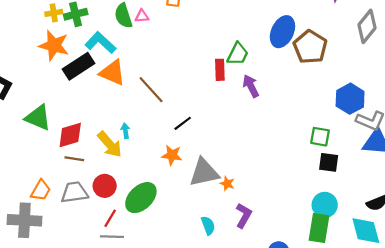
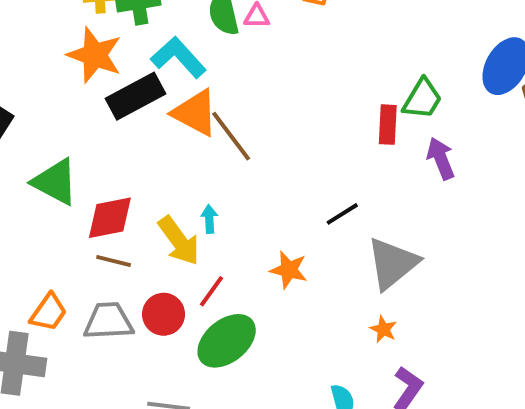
brown line: (151, 90) -> (231, 136), moved
black line: (183, 123) -> (342, 214), moved
gray triangle: (204, 172) -> (393, 263), moved, turned -32
red line: (110, 218) -> (212, 291), moved

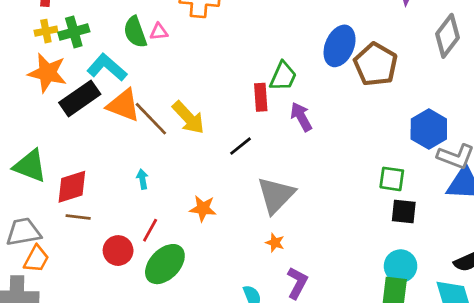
black line: (342, 214) -> (240, 146), moved
yellow arrow: (179, 241) -> (188, 118), moved
gray trapezoid: (109, 321) -> (23, 232), moved

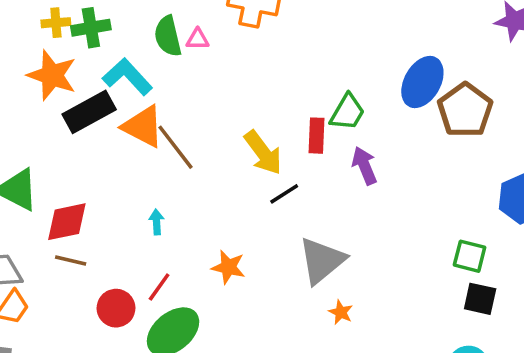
yellow arrow: (188, 118) -> (263, 153), moved
orange star: (275, 243) -> (341, 312), moved

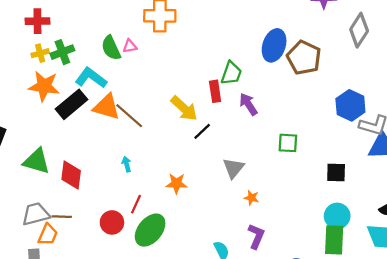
red diamond: (67, 222) -> (71, 175), turned -60
green square: (470, 256) -> (288, 143), moved
brown line: (71, 261) -> (62, 217), moved
gray triangle: (322, 261) -> (234, 168), size x0.7

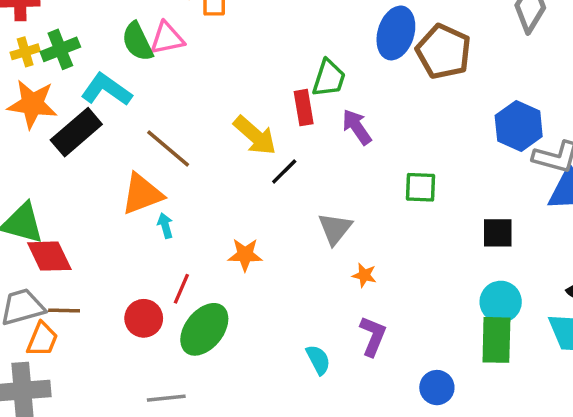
pink triangle: (130, 46) -> (167, 38), size x1.5
orange triangle: (107, 107) -> (142, 194), moved, turned -36
red diamond: (71, 175) -> (49, 256), moved, turned -32

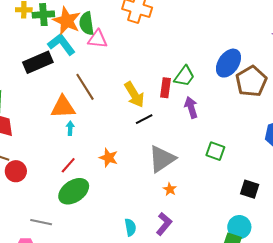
pink triangle: (167, 38) -> (98, 39), moved
orange star: (32, 104) -> (67, 21), moved
gray triangle: (335, 229) -> (162, 159), size x1.4
red circle: (144, 318) -> (16, 171), moved

